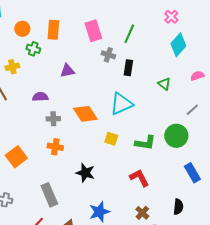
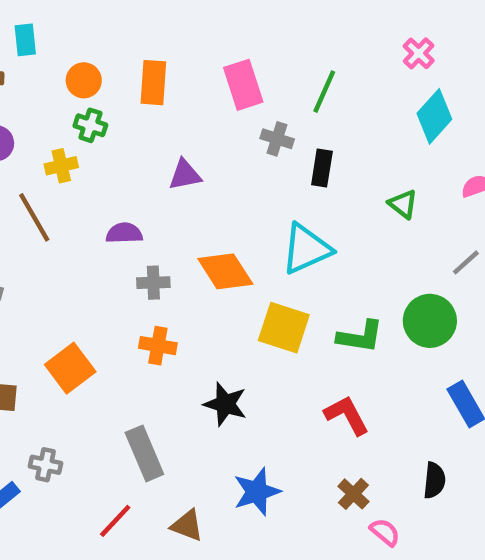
green cross: (33, 49) -> (90, 125), moved
yellow square: (111, 139) -> (284, 328), size x1.6

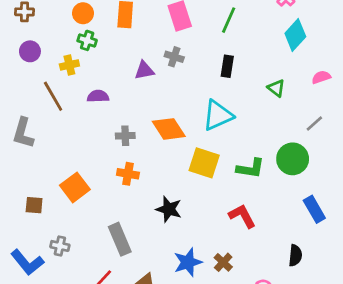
gray cross: (277, 139) -> (174, 57), moved
purple semicircle: (124, 233) -> (98, 96), moved
brown cross: (353, 494) -> (223, 262), moved

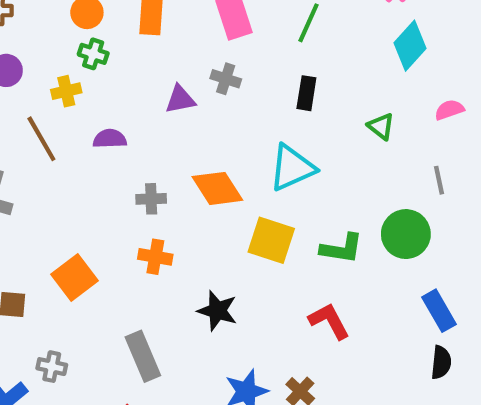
gray line: (314, 123) -> (439, 180), turned -60
black semicircle: (295, 255) -> (441, 362), moved

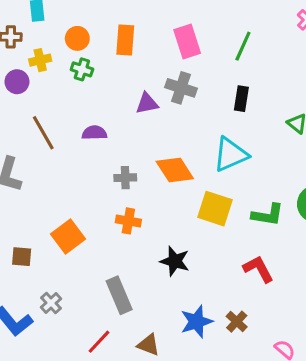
gray cross: (226, 79) -> (181, 88), size x1.4
yellow cross: (66, 91) -> (40, 60), moved
gray cross: (52, 367) -> (51, 303), turned 35

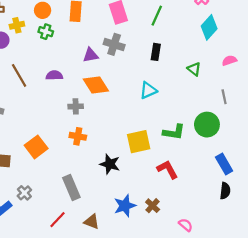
cyan triangle: (231, 154) -> (148, 90), size x0.7
orange diamond: (175, 170) -> (96, 85), moved
yellow square: (215, 209) -> (139, 142), moved, turned -30

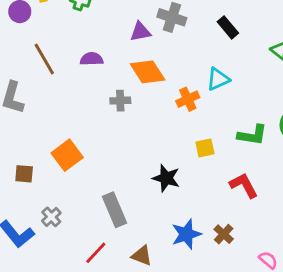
black rectangle: (156, 52) -> (228, 27), turned -49
orange cross: (78, 136) -> (188, 99), moved, turned -35
yellow square: (139, 142) -> (205, 148), size x0.6

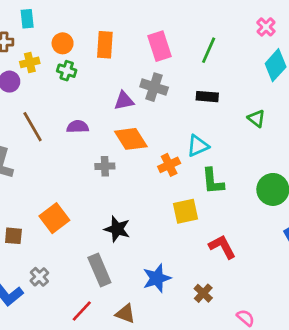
black rectangle: (228, 27) -> (207, 97), turned -45
green L-shape: (252, 135) -> (213, 181), moved, turned 76
yellow square: (205, 148) -> (185, 211), size x1.4
black star: (166, 178) -> (117, 229), moved
blue star: (186, 234) -> (157, 278), moved

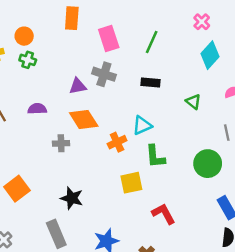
orange rectangle: (105, 45) -> (72, 18), moved

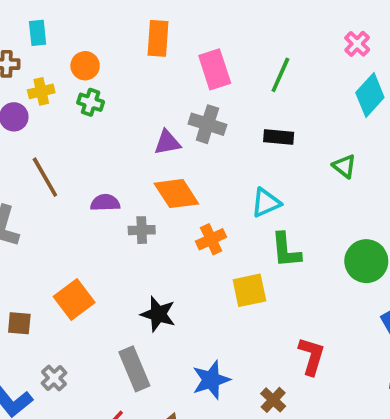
purple semicircle: (37, 109) -> (105, 203), moved
orange cross: (117, 142) -> (211, 239), moved
red L-shape: (164, 214) -> (312, 356), moved, turned 45

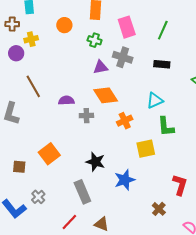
orange circle: (85, 66) -> (64, 25), moved
green cross: (91, 102) -> (95, 40), moved
blue star: (211, 380) -> (125, 180), moved

